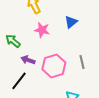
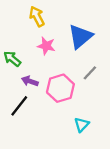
blue triangle: (71, 22) -> (80, 36), size x1.6
gray line: (82, 62) -> (90, 73), moved, turned 56

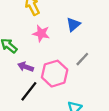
blue triangle: (80, 36) -> (73, 25), size x0.6
black line: (19, 106) -> (29, 91), moved

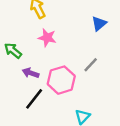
blue triangle: (73, 25) -> (99, 23), moved

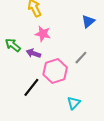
purple arrow: (31, 73) -> (33, 53), moved

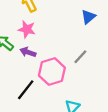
pink star: (43, 34) -> (27, 29), moved

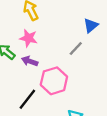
gray line: (80, 57) -> (76, 48), moved

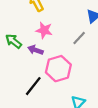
pink star: (29, 38) -> (44, 30), moved

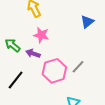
gray line: (79, 38) -> (78, 67), moved
black line: (33, 86) -> (16, 80), moved

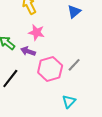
blue triangle: (87, 22) -> (74, 11), moved

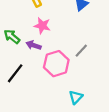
gray line: (74, 65) -> (81, 51), moved

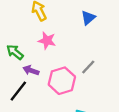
purple arrow: (34, 45) -> (31, 70), moved

